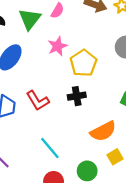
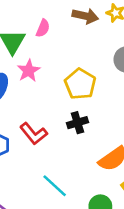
pink star: (58, 46) -> (29, 71), moved

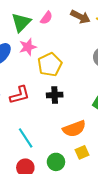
yellow pentagon: (80, 84) -> (50, 65), moved
red L-shape: (34, 134) -> (20, 95), turned -80

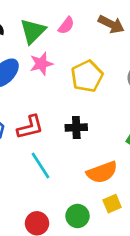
yellow pentagon: (50, 65) -> (87, 76), moved
cyan line: (26, 138) -> (41, 165), moved

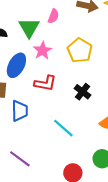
red L-shape: (30, 127) -> (45, 83), moved, turned 40
black cross: (76, 128) -> (83, 92), turned -35

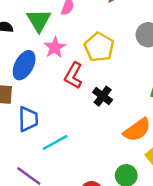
red L-shape: (45, 83) -> (73, 76), moved, turned 110
cyan line: (63, 128) -> (55, 142), moved, turned -70

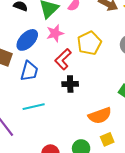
black cross: (103, 96) -> (70, 84), moved, turned 35
blue trapezoid: (28, 119) -> (29, 71), moved

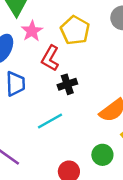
cyan line: (34, 107) -> (50, 121), moved

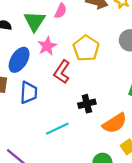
black cross: (67, 84) -> (87, 104), moved

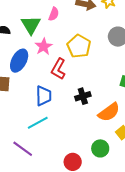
blue trapezoid: (29, 93) -> (44, 96), moved
cyan line: (57, 129) -> (38, 123), moved

